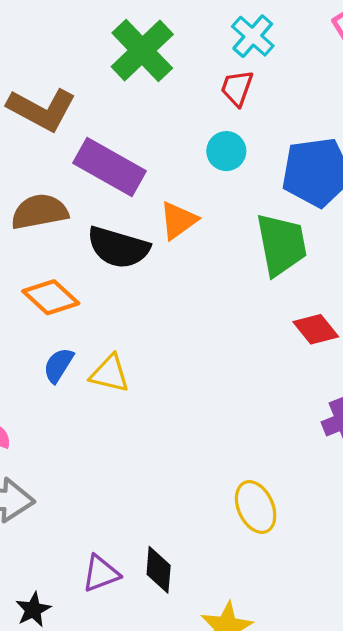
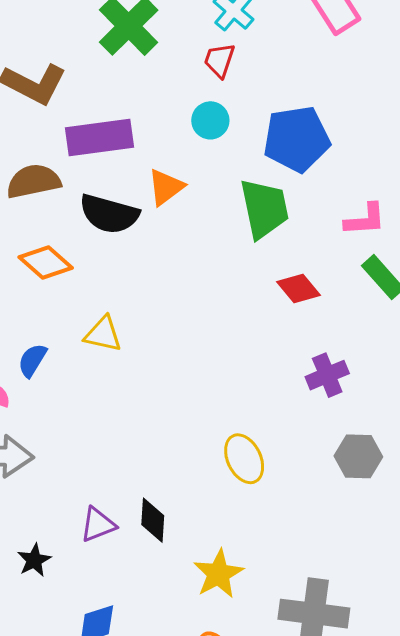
purple rectangle: (110, 167) -> (100, 138), turned -36
blue semicircle: (58, 365) -> (32, 360), moved

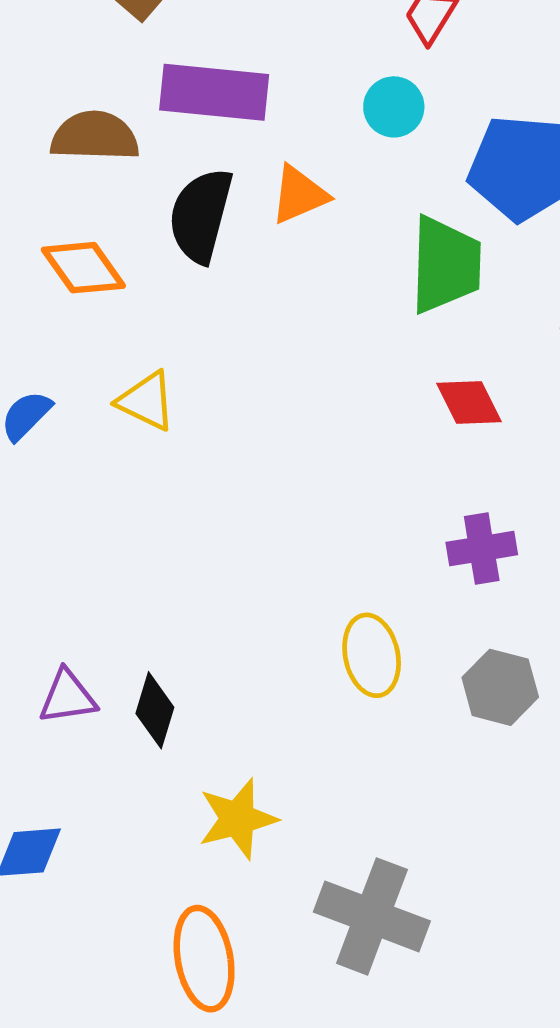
black semicircle: (109, 214) -> (201, 215), turned 76
yellow ellipse: (244, 459) -> (372, 655), moved

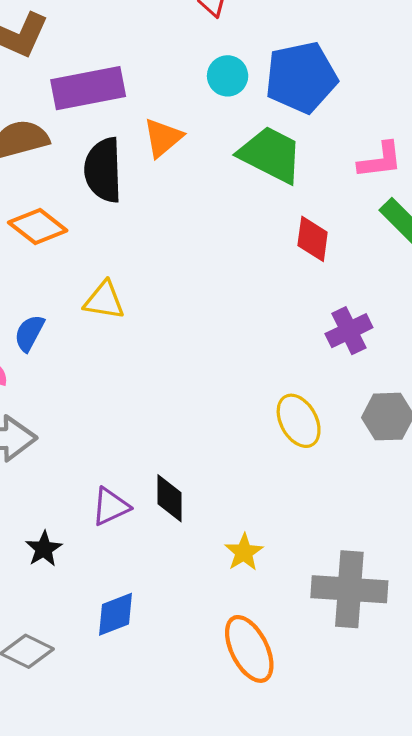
cyan circle: (394, 107) -> (228, 76), moved
green trapezoid: (445, 265) -> (271, 155), turned -48
red diamond: (469, 403) -> (313, 239), turned 51
yellow star: (238, 819) -> (244, 552), size x0.7

